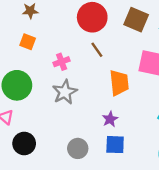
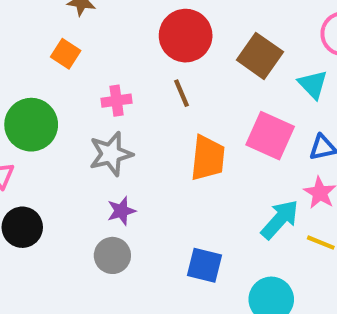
purple star: (110, 119) -> (121, 211), moved
blue square: (115, 145) -> (204, 265), moved

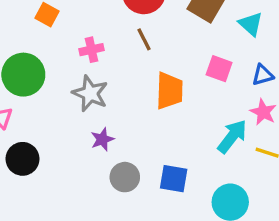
pink square: (270, 136) -> (219, 69), size x0.7
gray star: (111, 154) -> (90, 93), turned -30
gray circle: (112, 255) -> (125, 177), moved

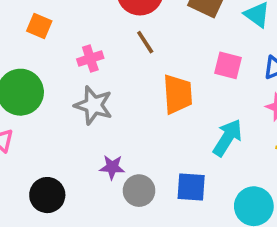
cyan arrow: (232, 136) -> (227, 138), moved
purple star: (102, 139) -> (112, 167), moved, turned 30
black circle: (22, 159) -> (47, 195), moved

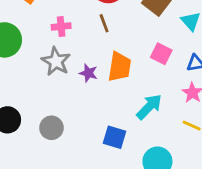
purple star: (112, 167) -> (88, 73), moved
gray circle: (139, 191) -> (51, 128), moved

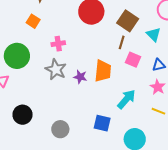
brown line: (104, 23) -> (122, 42), moved, turned 40
gray circle: (51, 128) -> (60, 129), moved

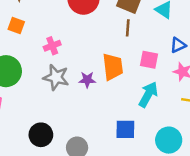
pink square: (133, 60) -> (149, 60), moved
black circle: (23, 115) -> (41, 135), moved

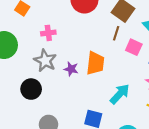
pink square: (149, 60) -> (134, 47), moved
black circle: (41, 135) -> (31, 89), moved

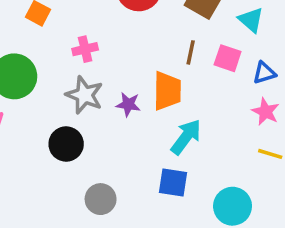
brown line: (116, 33) -> (191, 52), moved
cyan arrow: (120, 94) -> (186, 137), moved

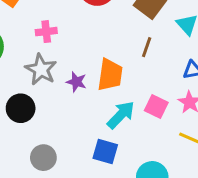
brown line: (191, 52) -> (147, 47), moved
pink square: (228, 58) -> (156, 106), moved

